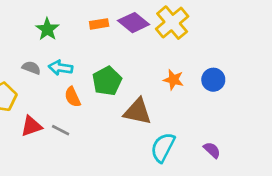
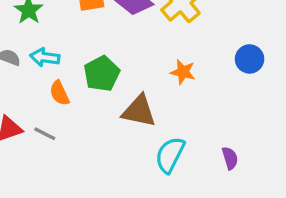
blue circle: (213, 80) -> (250, 59), moved
purple semicircle: (212, 150) -> (230, 158), turned 30

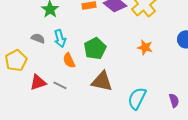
cyan arrow: (45, 57) -> (60, 38), turned -114
brown triangle: (139, 111) -> (102, 81), moved

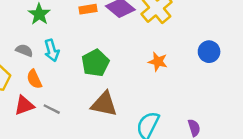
orange semicircle: (69, 60) -> (34, 79), moved

